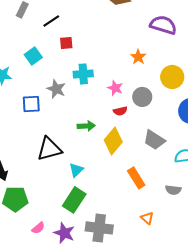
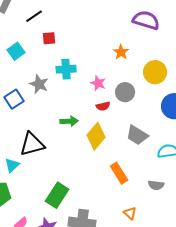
blue square: (31, 104) -> (14, 99), turned -30
cyan triangle: (76, 170) -> (12, 165), moved

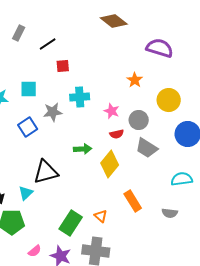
cyan square: (16, 51) -> (29, 89), moved, turned 36
gray star: (39, 84) -> (53, 112), turned -30
gray trapezoid: (137, 135) -> (147, 148), moved
orange triangle: (130, 213) -> (101, 216), moved

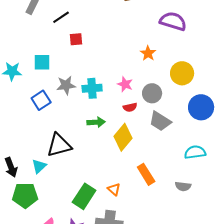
cyan cross: (80, 97) -> (92, 88), moved

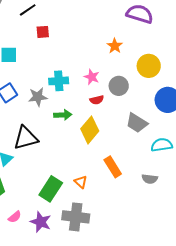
gray star: (66, 85) -> (38, 97), moved
gray trapezoid: (160, 121) -> (137, 123), moved

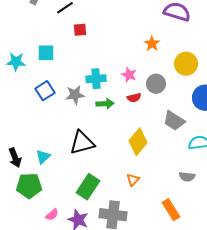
green arrow: (63, 115) -> (105, 104), moved
yellow diamond: (90, 130) -> (138, 142), moved
black triangle: (26, 138) -> (82, 143), moved
orange rectangle: (113, 167) -> (171, 210), moved
orange triangle: (81, 182) -> (133, 180), moved, turned 32

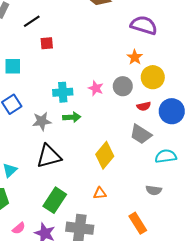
orange star: (152, 44) -> (135, 57), moved
gray circle: (156, 84) -> (123, 86), moved
gray star: (75, 95) -> (42, 121), moved
red semicircle: (134, 98) -> (144, 106), moved
orange triangle: (133, 180) -> (100, 193), turned 40

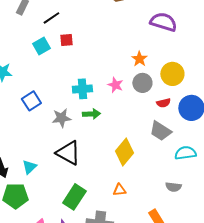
orange star: (135, 57) -> (139, 59), moved
cyan square: (13, 66) -> (41, 46), moved, turned -30
black triangle: (49, 156) -> (68, 153), turned 44

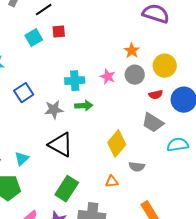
gray semicircle: (173, 187) -> (137, 167), moved

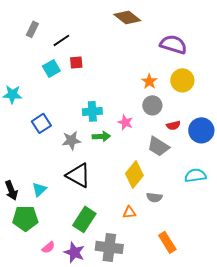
yellow circle: (165, 66) -> (182, 80), moved
pink star: (108, 77) -> (125, 122), moved
gray trapezoid: (153, 123) -> (158, 146), moved

